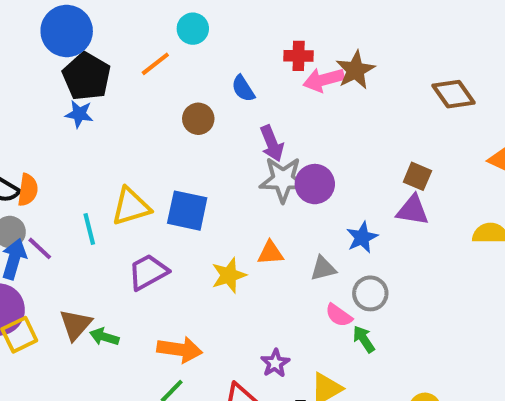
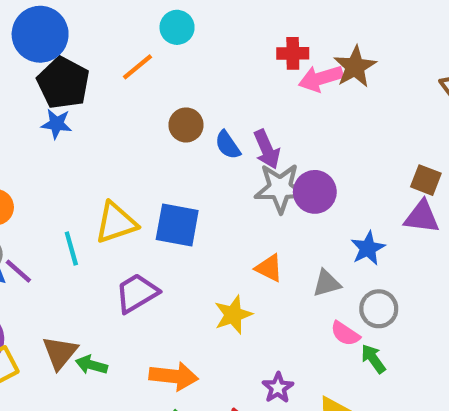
blue semicircle: (243, 89) -> (228, 145), moved
orange triangle: (271, 253) -> (269, 268), turned 32
yellow star: (229, 275) -> (233, 315), moved

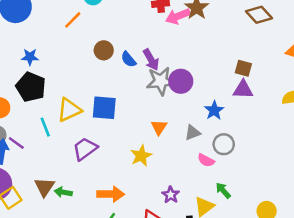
black pentagon: (63, 83) -> (31, 87), moved
orange triangle: (269, 268) -> (159, 127), turned 42
green arrow: (373, 359) -> (223, 190), moved

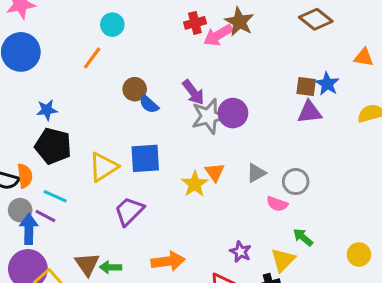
blue semicircle: (129, 59) -> (149, 104), moved
blue star: (214, 110) -> (327, 84), moved
cyan line: (45, 127) -> (55, 196), moved, turned -36
yellow star: (141, 156) -> (195, 184), moved

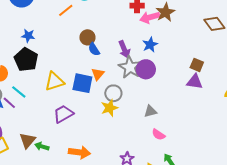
blue star: (327, 84) -> (150, 45), moved
gray star: (209, 116) -> (130, 67), turned 30
orange triangle: (215, 172) -> (98, 74), moved
gray circle: (296, 182) -> (113, 93), moved

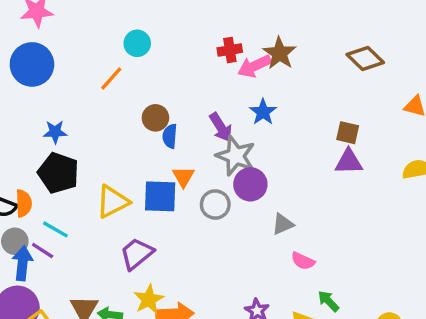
blue semicircle: (94, 49) -> (170, 136), turned 48
purple circle: (146, 69) -> (250, 184), moved
yellow star: (109, 108) -> (149, 299), moved

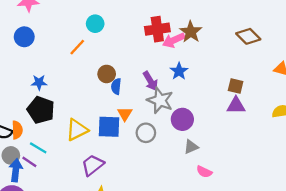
red cross: (230, 50) -> (157, 29), size x1.5
blue circle: (32, 64) -> (24, 37), size x0.7
purple circle: (250, 184) -> (182, 119), moved

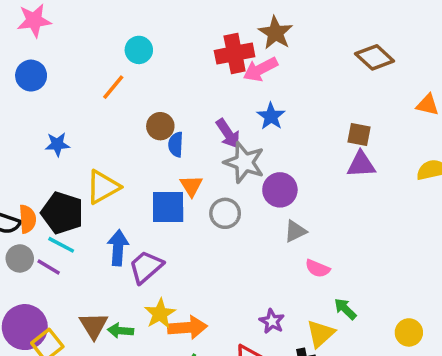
brown star: (191, 32) -> (275, 33), moved
black pentagon: (41, 110) -> (62, 213), moved
yellow triangle: (77, 130) -> (103, 187), moved
blue arrow: (16, 170) -> (118, 248), moved

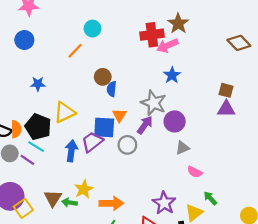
purple arrow: (228, 134) -> (145, 125), moved, turned -114
gray circle: (225, 213) -> (127, 145), moved
purple trapezoid: (146, 267) -> (92, 142), moved
yellow star: (160, 314) -> (84, 189), moved
purple star: (272, 321) -> (164, 203), size x1.5

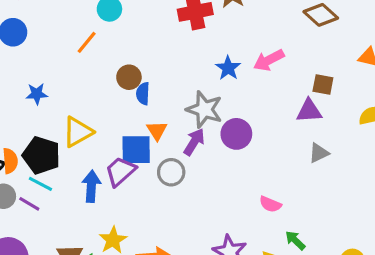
pink arrow: (167, 46) -> (269, 60), moved
brown square: (226, 90) -> (323, 84), moved
gray triangle: (182, 148) -> (319, 153), moved

